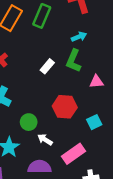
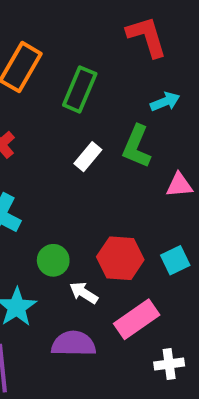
green rectangle: (42, 16) -> (80, 89), moved
cyan arrow: (79, 37) -> (165, 102), moved
red hexagon: (65, 107) -> (120, 258), moved

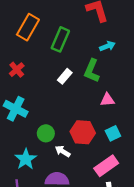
pink triangle: (179, 185) -> (107, 100), moved
pink rectangle: (137, 319) -> (106, 166), moved

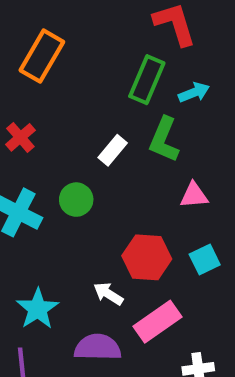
green rectangle: (60, 39) -> (147, 80), moved
green circle: (46, 133) -> (76, 200), moved
pink rectangle: (106, 166) -> (158, 322), moved

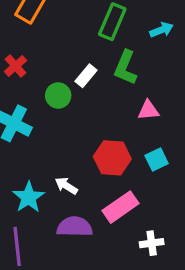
cyan arrow: (194, 92) -> (161, 30), moved
green circle: (76, 200) -> (58, 96), moved
white arrow: (108, 294) -> (66, 186), moved

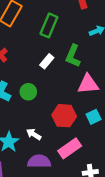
green rectangle: (112, 22) -> (49, 25), moved
green circle: (58, 96) -> (28, 92), moved
pink triangle: (148, 110) -> (88, 84), size x1.5

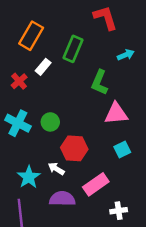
white rectangle: (47, 61) -> (43, 67), moved
red hexagon: (64, 116) -> (74, 148), moved

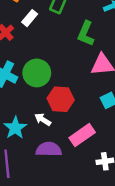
green circle: (50, 122) -> (37, 73), size x1.5

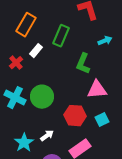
red hexagon: (61, 99) -> (75, 116), moved
white arrow: (43, 120) -> (47, 136), turned 112

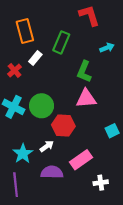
orange rectangle: (26, 25) -> (25, 31), turned -45
pink triangle: (97, 90) -> (86, 99), moved
red hexagon: (75, 116) -> (63, 126), moved
cyan square: (102, 120) -> (112, 131), moved

